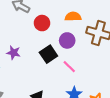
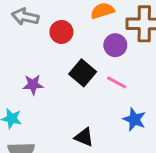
purple circle: (67, 40) -> (115, 45), moved

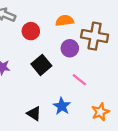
pink line: (117, 82) -> (79, 80), moved
blue star: (134, 119) -> (62, 106), moved

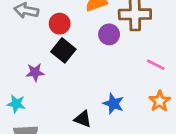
black square: (41, 65) -> (63, 50), moved
pink line: (79, 80) -> (156, 65), moved

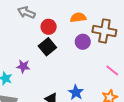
purple star: (35, 72) -> (23, 66), moved

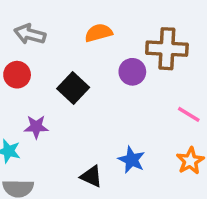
orange semicircle: (78, 17) -> (99, 33), moved
red circle: (49, 27) -> (17, 75), moved

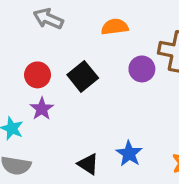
red circle: (17, 75) -> (38, 75), moved
purple star: (36, 127) -> (42, 109), turned 30

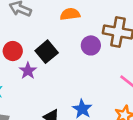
purple star: (42, 109) -> (28, 71), moved

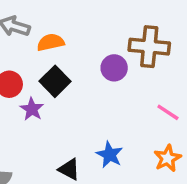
orange semicircle: (70, 14) -> (51, 42), moved

